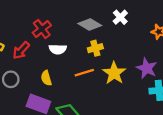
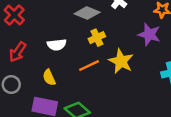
red cross: (42, 29) -> (14, 15), moved
purple star: (147, 68) -> (149, 34), moved

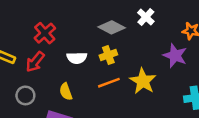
red cross: (14, 15) -> (45, 33), moved
yellow cross: (97, 38) -> (108, 55), moved

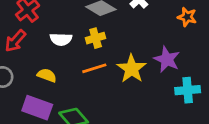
purple star: (175, 56) -> (167, 59), moved
yellow semicircle: (66, 92) -> (47, 75), turned 126

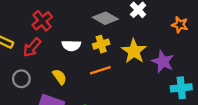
yellow star: (132, 69) -> (134, 51), moved
yellow semicircle: (47, 75) -> (60, 77), turned 35

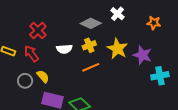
red arrow: (32, 47) -> (31, 54), turned 108
yellow semicircle: (60, 77) -> (43, 76), moved

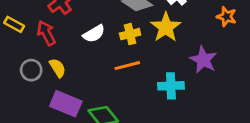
white semicircle: (64, 49) -> (94, 34), turned -35
yellow star: (117, 49) -> (166, 27), moved
cyan cross: (160, 76) -> (171, 86), moved

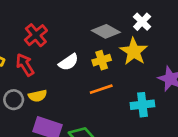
yellow semicircle: (58, 68) -> (38, 96), turned 114

